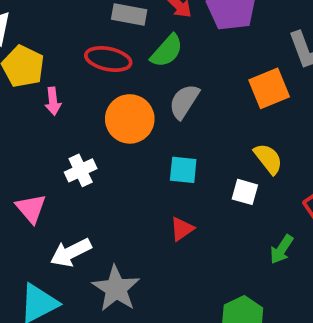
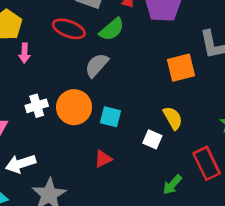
gray semicircle: (184, 101) -> (97, 65), moved
orange circle: (130, 119) -> (74, 107), moved

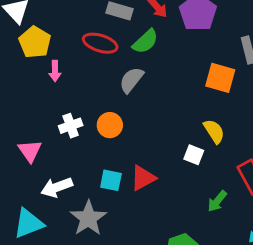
orange square: (181, 68) -> (220, 78), turned 32
orange circle: (74, 107) -> (110, 125), size x0.7
cyan square: (110, 117) -> (111, 180), moved
red triangle: (103, 159) -> (143, 178), size x1.4

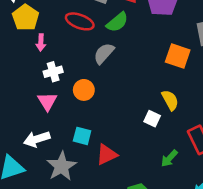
white cross: (71, 126) -> (53, 72), moved
pink triangle: (30, 151) -> (47, 101), moved
red triangle: (143, 178) -> (107, 155), moved

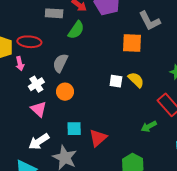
red ellipse: (80, 21) -> (29, 42), moved
gray semicircle: (104, 53) -> (60, 63), moved
white square: (152, 119) -> (116, 81), moved
green arrow: (169, 158) -> (149, 126), turned 35

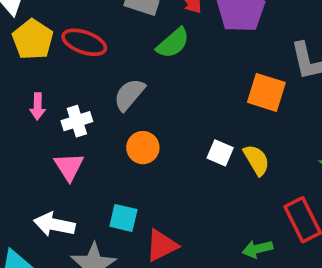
pink arrow: (20, 64) -> (38, 106), moved
orange circle: (65, 92) -> (143, 148), moved
white arrow: (39, 142) -> (54, 224), turned 30

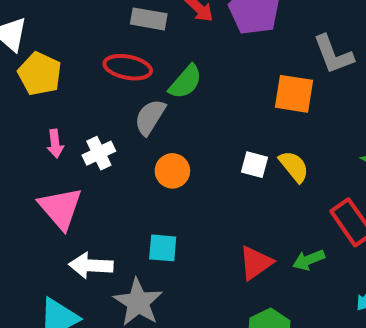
red ellipse: (84, 42) -> (128, 67), moved
green semicircle: (173, 43) -> (185, 82), moved
pink triangle: (69, 167) -> (60, 208), moved, size x1.4
red triangle: (162, 246) -> (256, 263), moved

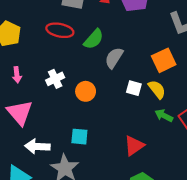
orange square: (294, 94) -> (164, 60), moved, turned -35
gray semicircle: (150, 117) -> (114, 58), moved
white cross: (99, 153) -> (55, 79), moved
green arrow: (309, 260) -> (164, 116), moved, turned 48

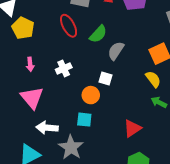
red ellipse: (60, 30) -> (69, 26), turned 50
white square: (134, 88) -> (106, 78), moved
orange circle: (86, 91) -> (91, 95), moved

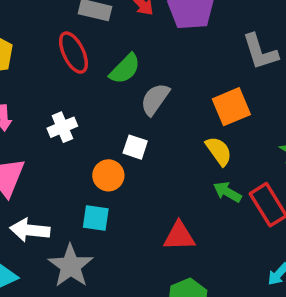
red triangle: (132, 128) -> (179, 236), turned 30

